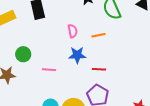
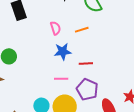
pink line: (49, 70) -> (61, 79), moved

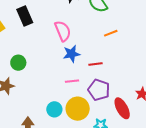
pink semicircle: (56, 28) -> (63, 31), size x1.5
orange line: (82, 30) -> (111, 33), moved

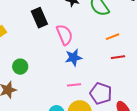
black rectangle: (25, 16) -> (39, 18), moved
red line: (96, 64) -> (118, 57), moved

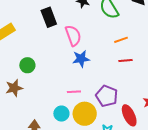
pink line: (74, 85) -> (74, 92), moved

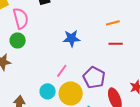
pink semicircle: (73, 36) -> (21, 18), moved
pink line: (74, 92) -> (62, 71), turned -56

